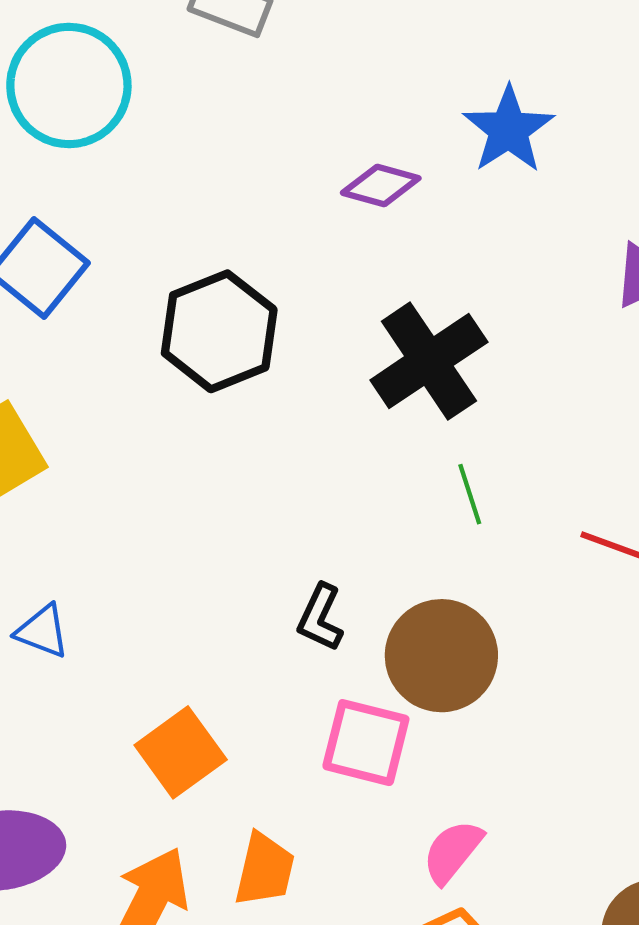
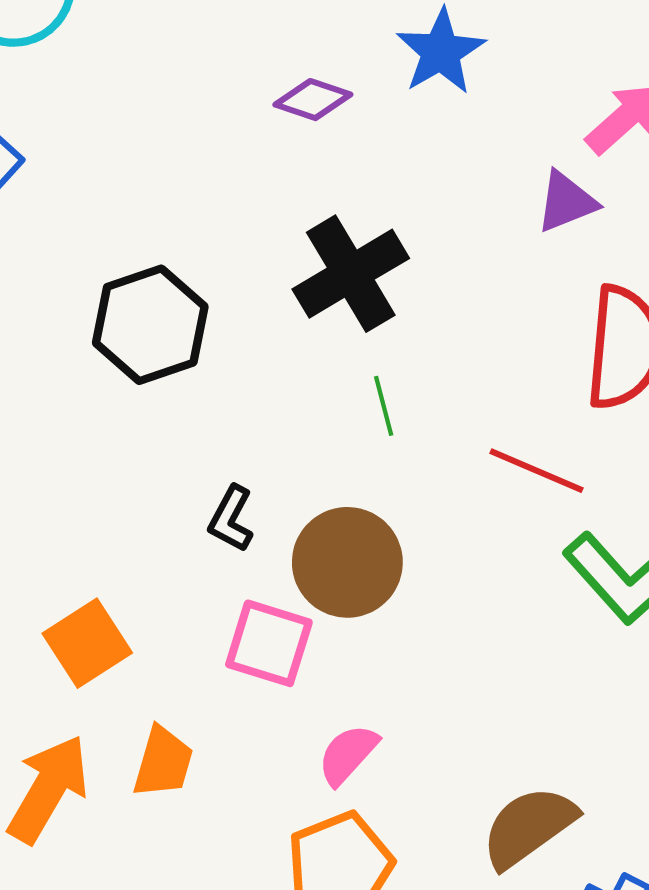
black hexagon: (219, 331) -> (150, 325), moved

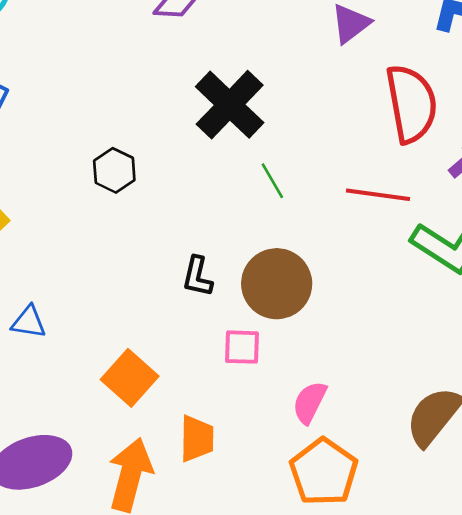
black hexagon: (150, 325) -> (114, 170), size x0.6
pink square: (269, 643) -> (242, 347), size x0.7

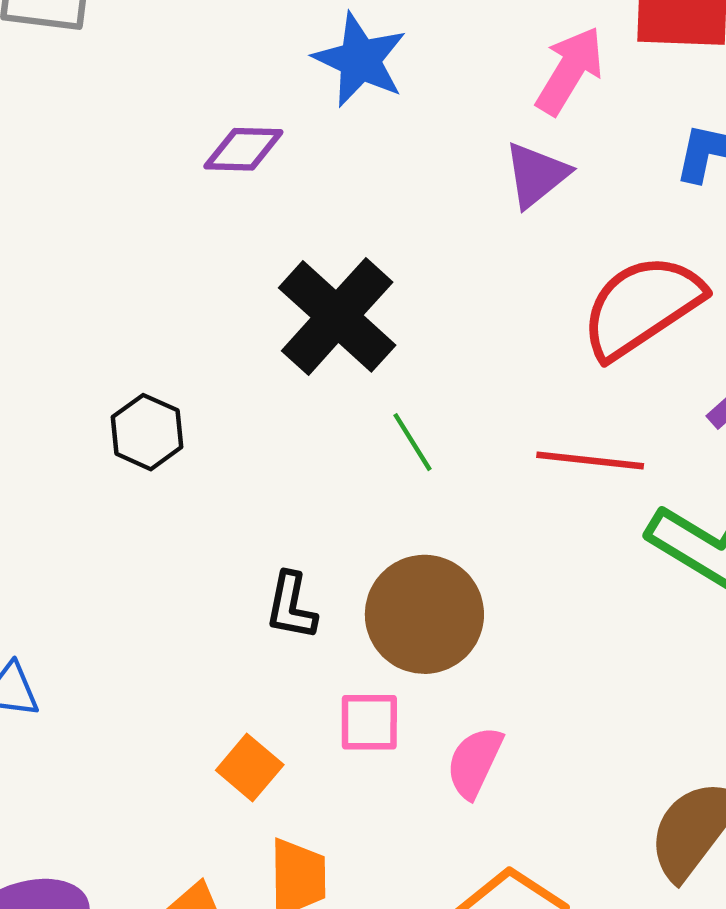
red semicircle: (411, 104) -> (642, 306), turned -112
orange square: (130, 378) -> (250, 767), moved, size x0.7
pink semicircle: (310, 402) -> (475, 762), moved

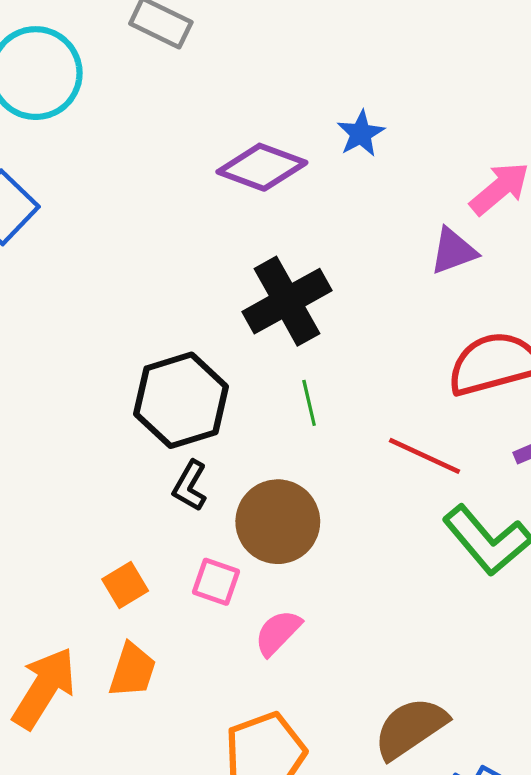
blue star: (360, 60) -> (361, 133), size x0.7
purple diamond: (243, 149) -> (262, 167), size x1.5
black hexagon: (147, 432) -> (181, 400), moved, size x1.8

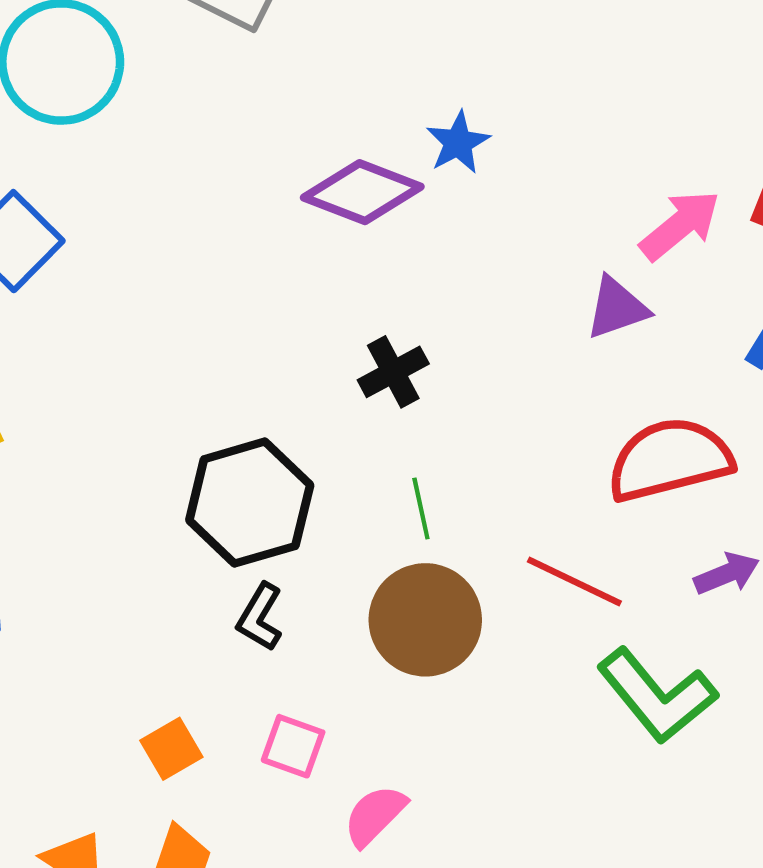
blue star: (361, 133) -> (458, 143), moved
black cross: (287, 301) -> (393, 372), size x0.6
brown circle: (278, 522) -> (425, 620), moved

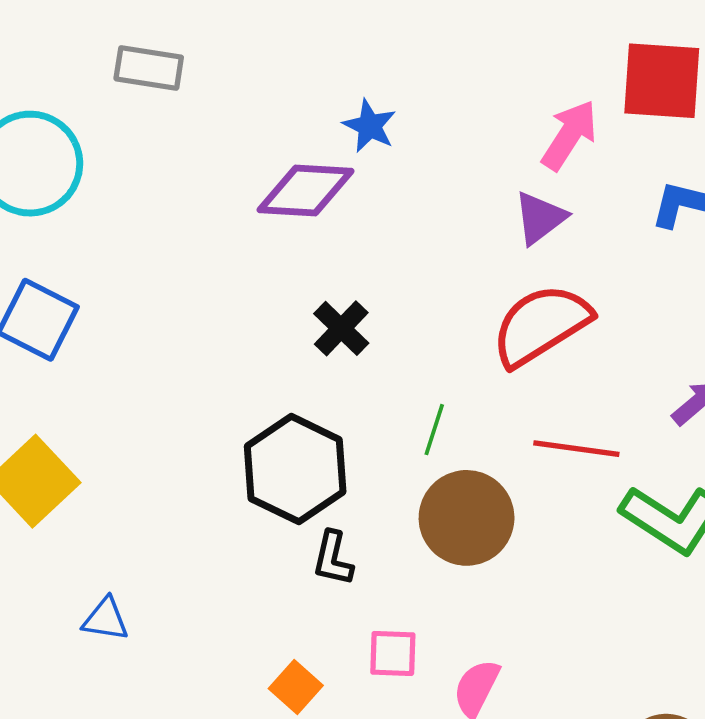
black cross: (393, 372) -> (341, 328), moved
red semicircle: (670, 460) -> (541, 325), moved
green line: (421, 508) -> (434, 430), turned 48

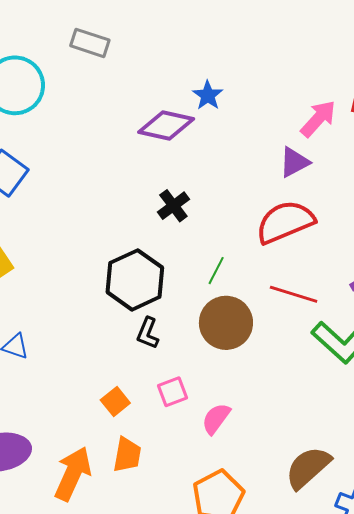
pink square: (393, 654) -> (173, 392), turned -32

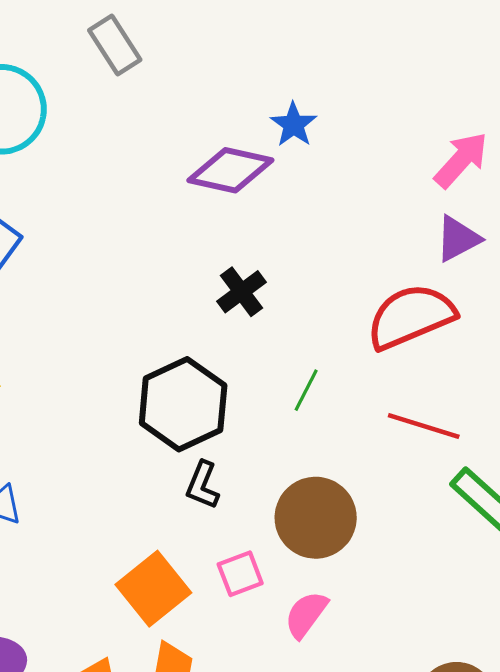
gray rectangle: (90, 43) -> (115, 45), turned 39
purple triangle: (294, 162) -> (458, 239), moved
brown circle: (226, 323) -> (316, 518), moved
orange square: (115, 402) -> (153, 589), size x1.6

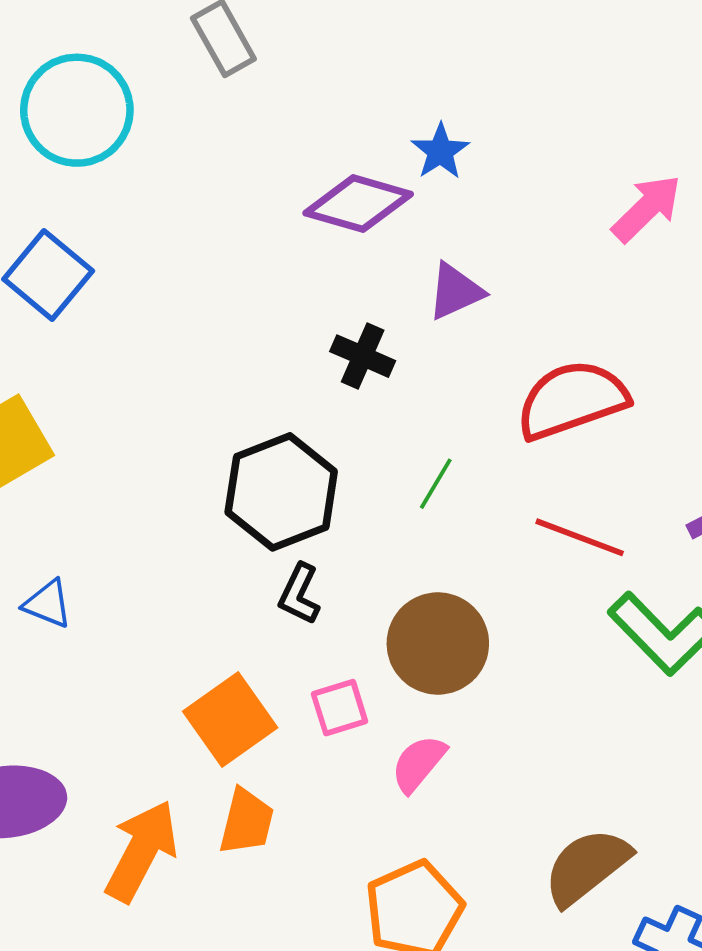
purple triangle: (458, 239) -> (455, 291), moved
black cross: (242, 292) -> (363, 356), turned -33

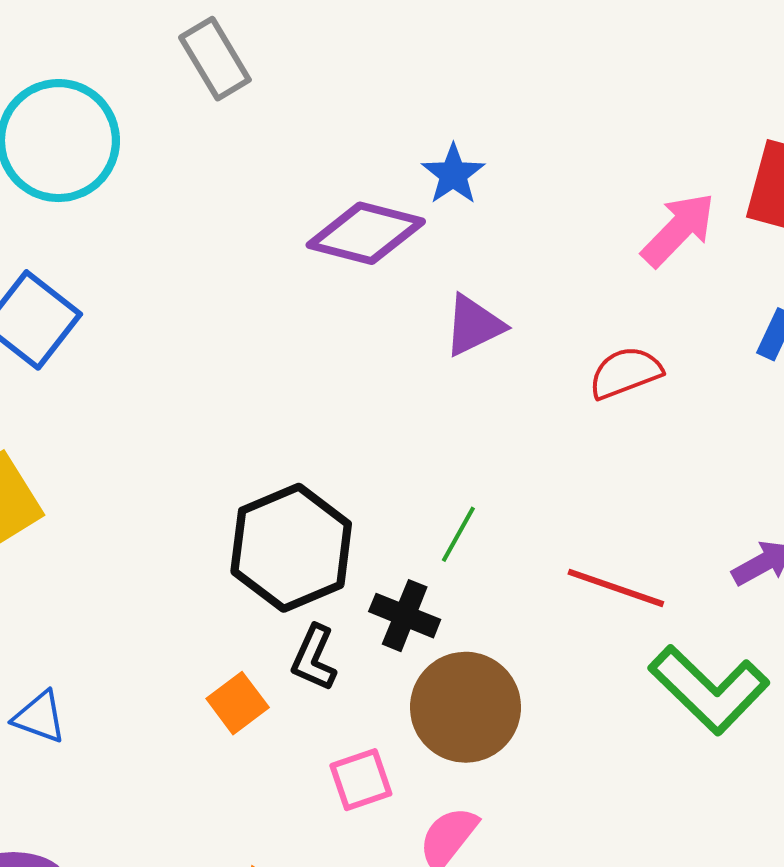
black cross: (363, 356) -> (405, 616), moved
red semicircle: (572, 400) -> (625, 373), moved, size x0.6
blue triangle: (48, 604) -> (40, 717), moved
orange square: (230, 720) -> (238, 703), moved, size x0.6

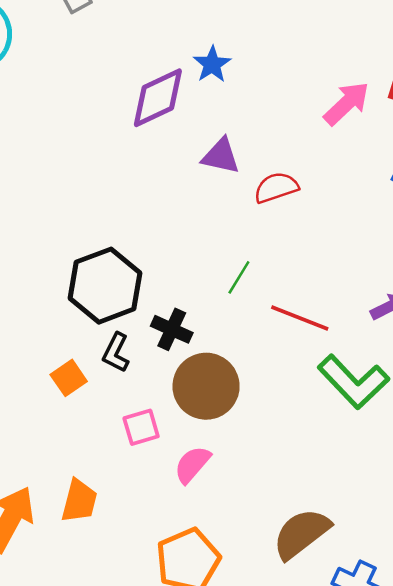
purple diamond: (366, 233) -> (158, 98), turned -42
purple triangle: (474, 325) -> (221, 156), turned 36
red semicircle: (625, 373) -> (276, 188), moved
green line: (458, 534) -> (239, 277), moved

